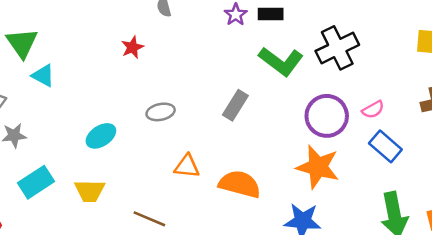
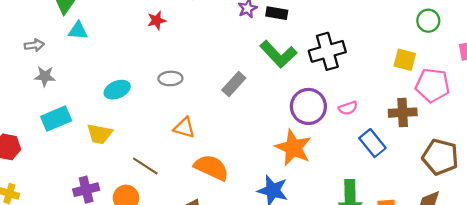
cyan triangle: (43, 76) -> (78, 31), turned -35
blue rectangle: (385, 146) -> (372, 143), moved
orange semicircle: (240, 184) -> (211, 167), moved

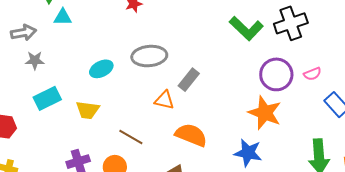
gray arrow: (34, 45) -> (24, 33), size x1.4
gray ellipse: (170, 78) -> (149, 56), size x1.6
gray rectangle: (234, 84) -> (189, 80), moved

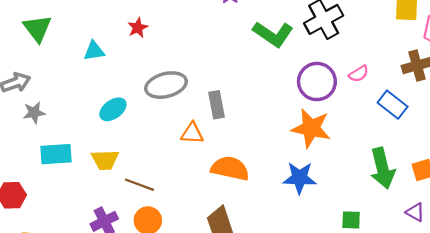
cyan triangle: (63, 17) -> (94, 51), moved
gray rectangle: (189, 80) -> (216, 105), turned -40
cyan rectangle: (47, 98) -> (56, 154), turned 32
brown line: (131, 137) -> (139, 185), moved

